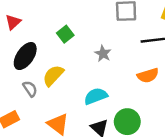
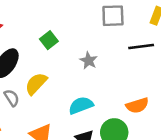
orange semicircle: (148, 75) -> (137, 105), moved

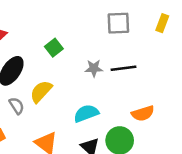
black line: (141, 46) -> (124, 68), moved
gray star: (89, 61) -> (94, 68), turned -30

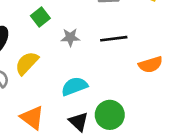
gray star: (94, 68) -> (70, 37), moved
orange semicircle: (143, 113) -> (151, 65), moved

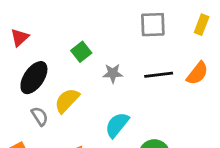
orange semicircle: (151, 65) -> (197, 73), moved, turned -35
cyan semicircle: (74, 86) -> (117, 125), turned -30

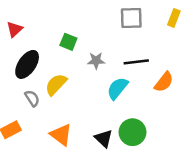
green square: (81, 52) -> (68, 42), turned -30
orange semicircle: (197, 73) -> (164, 82), moved
cyan semicircle: (117, 125) -> (117, 88), moved

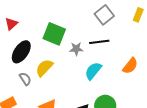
gray square: (131, 18) -> (104, 15), turned -36
green square: (68, 42) -> (54, 34), size x1.6
black line: (136, 62) -> (99, 42), moved

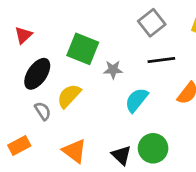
black line: (99, 42) -> (161, 60), moved

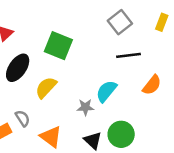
gray star: (113, 70) -> (85, 107), moved
gray semicircle: (43, 111) -> (23, 118), moved

